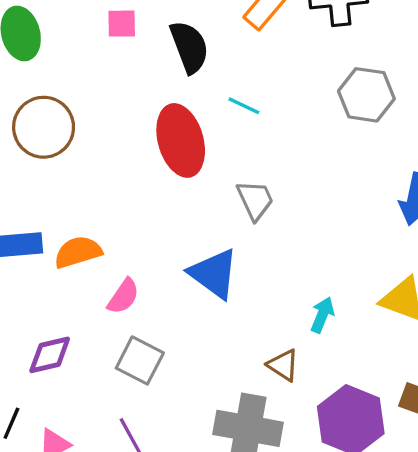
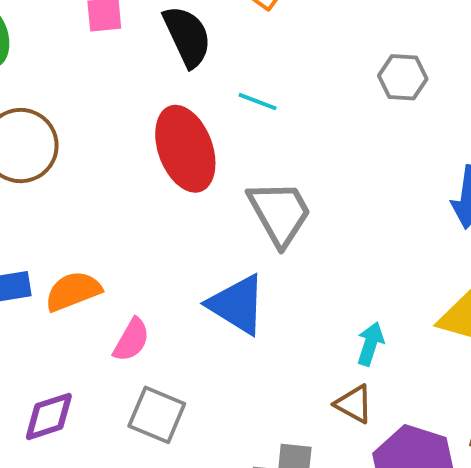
gray hexagon: (366, 95) -> (403, 77), size x0.7
gray trapezoid: (255, 200) -> (280, 213), size x1.4
brown triangle: (283, 365) -> (354, 404), moved

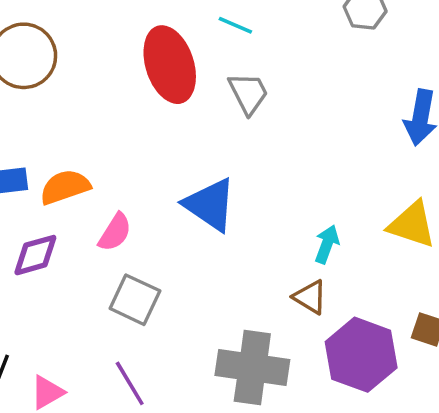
gray trapezoid: (280, 213) -> (248, 93), moved, size x0.7
purple diamond: (49, 416) -> (35, 255), moved

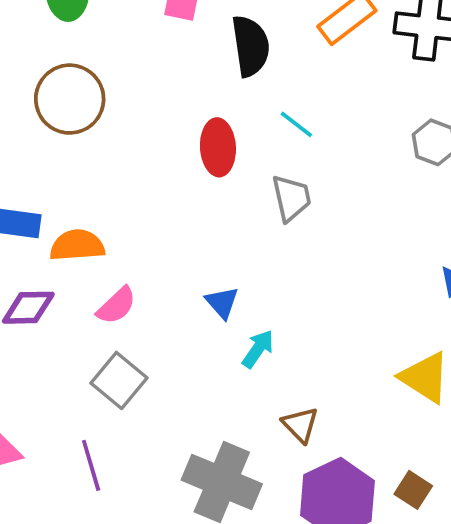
red ellipse: (170, 65) -> (218, 147), size x0.7
blue triangle: (210, 205) -> (222, 303), size x0.6
cyan arrow: (327, 244) -> (258, 349), moved

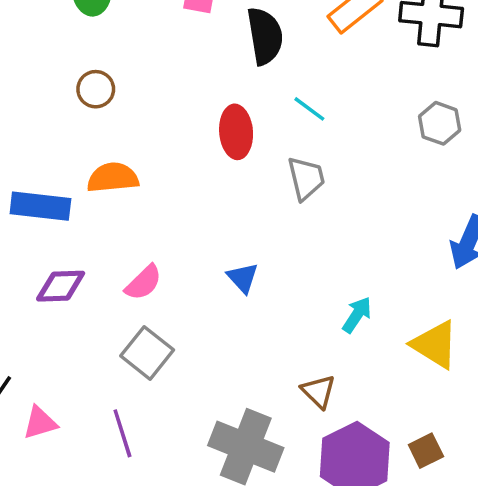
brown circle: (70, 99) -> (96, 89), size x0.6
orange semicircle: (77, 245) -> (113, 178), moved
cyan arrow: (258, 349) -> (357, 315), moved
brown square: (413, 490) -> (426, 451), turned 32

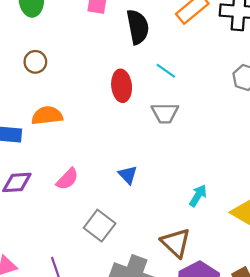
gray trapezoid: (306, 178) -> (165, 113), turned 104
gray square: (147, 353) -> (100, 226), moved
brown triangle: (319, 391) -> (176, 243), size x1.4

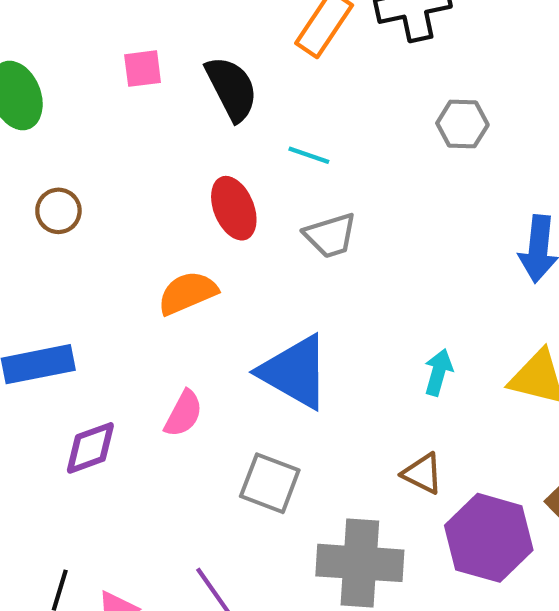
orange semicircle: (47, 116) -> (187, 293), moved
blue triangle: (128, 175) -> (295, 372), size x2.0
brown triangle: (176, 243) -> (423, 473), size x0.7

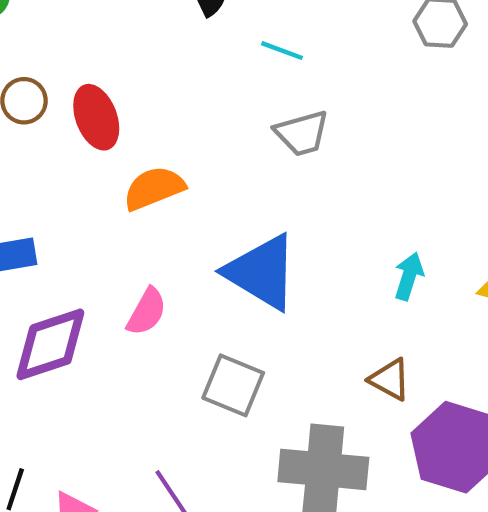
red ellipse: (234, 208) -> (96, 117), moved
purple diamond: (90, 448) -> (50, 344), size x1.4

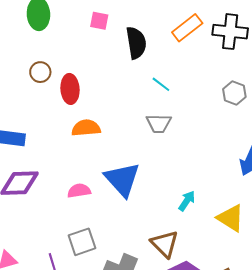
pink semicircle: (147, 312) -> (79, 191), moved, turned -145
brown triangle: (390, 379) -> (165, 244), size x1.4
gray square: (233, 385) -> (82, 242), moved, turned 32

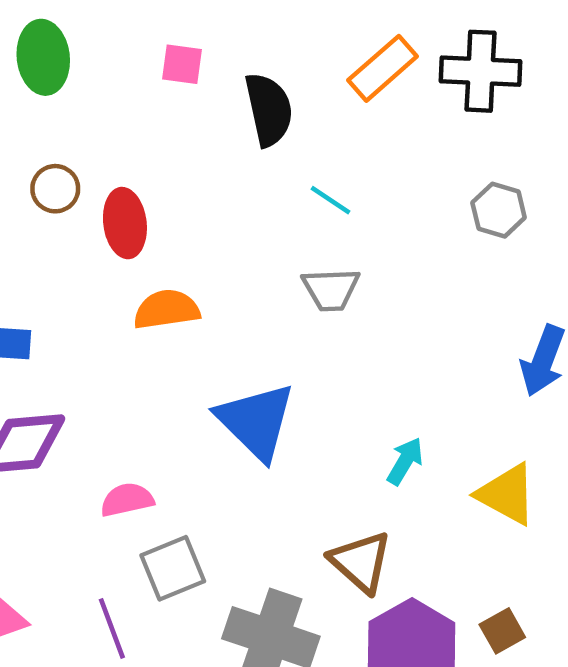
pink semicircle: (79, 191) -> (127, 500), moved

